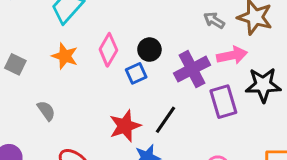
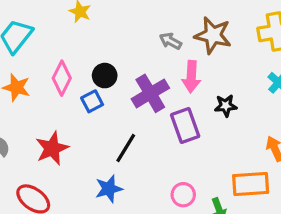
pink arrow: (232, 55) -> (191, 77), turned 108
black star: (263, 85) -> (226, 106), size x0.6
red star: (125, 126) -> (52, 148), moved

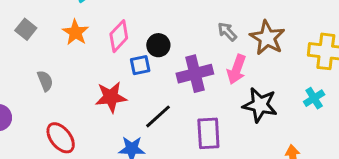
black star: (226, 106) -> (260, 105), size x1.6
purple rectangle: (185, 126) -> (208, 133), moved
red star: (52, 148) -> (111, 97), moved

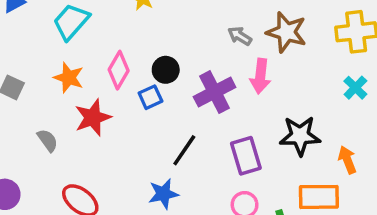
red star: (111, 97) -> (93, 118), moved
black star: (260, 105) -> (300, 136), moved

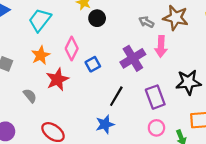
black circle: (166, 70) -> (97, 18), moved
orange star: (69, 78) -> (41, 55), turned 30

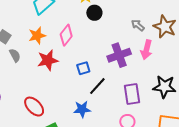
blue square: (93, 64) -> (83, 68), moved
gray semicircle: (30, 96) -> (15, 55), moved

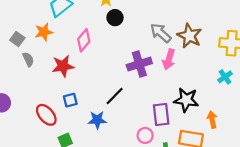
gray arrow: (138, 25) -> (161, 33), size x1.5
orange star: (37, 36) -> (44, 32), moved
blue square: (83, 68) -> (70, 100), moved
purple rectangle: (132, 94) -> (161, 115), moved

